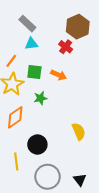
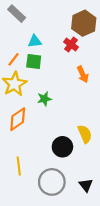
gray rectangle: (27, 24) -> (17, 14), moved
green square: (34, 72) -> (34, 62), moved
orange arrow: (59, 75) -> (83, 74), moved, turned 42
black circle: (37, 144) -> (62, 147), moved

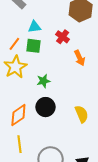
red cross: (71, 44) -> (63, 37), moved
orange diamond: (18, 119) -> (18, 115), moved
black circle: (62, 147) -> (45, 107), moved

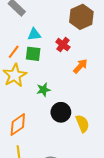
orange arrow: (80, 58) -> (80, 66), turned -112
black circle: (45, 107) -> (61, 112), moved

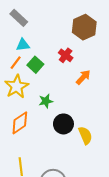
cyan triangle: (34, 34) -> (23, 45), moved
green square: (33, 54) -> (35, 65), turned 35
orange diamond: (18, 125) -> (20, 123), moved

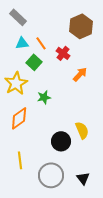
orange line: (16, 63) -> (41, 43), moved, turned -72
black circle: (63, 124) -> (61, 141), moved

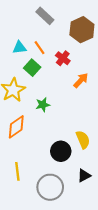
gray rectangle: (18, 17) -> (45, 16), moved
black triangle: (83, 178) -> (84, 176), moved, turned 40

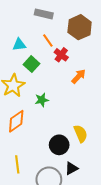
gray rectangle: (45, 16) -> (44, 14), turned -30
orange line: (40, 48) -> (48, 41), moved
black triangle: (84, 176) -> (71, 168), moved

